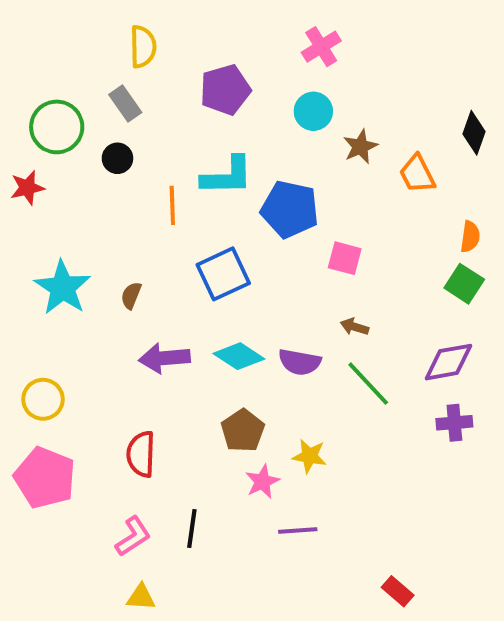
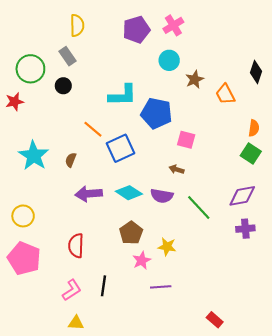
purple pentagon: (225, 90) -> (136, 30), moved
orange line: (172, 205) -> (93, 129), moved, turned -48
brown arrow: (355, 327) -> (177, 169), moved

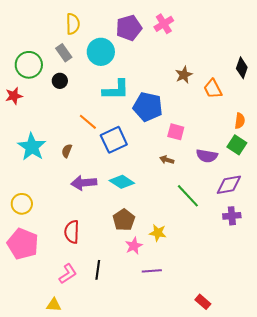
cyan circle: (169, 60) -> (101, 52), moved, size x1.4
purple semicircle: (162, 196) -> (207, 156), moved
yellow triangle: (76, 323) -> (54, 305), moved

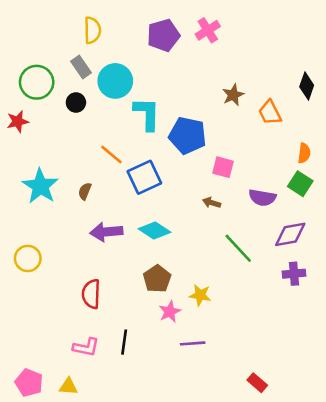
cyan circle: (101, 52) -> (115, 81), moved
cyan L-shape: (116, 90) -> (147, 114), turned -88
pink pentagon: (23, 244) -> (29, 383), moved, size x0.7
pink L-shape: (68, 274) -> (86, 347), turned 45

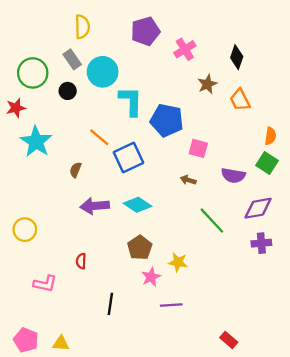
pink cross: (208, 30) -> (185, 49), moved
black diamond: (307, 86) -> (237, 57), moved
cyan star: (40, 186) -> (36, 142), moved
red semicircle: (91, 294) -> (81, 261), size x0.6
pink L-shape: (86, 347) -> (45, 284), moved

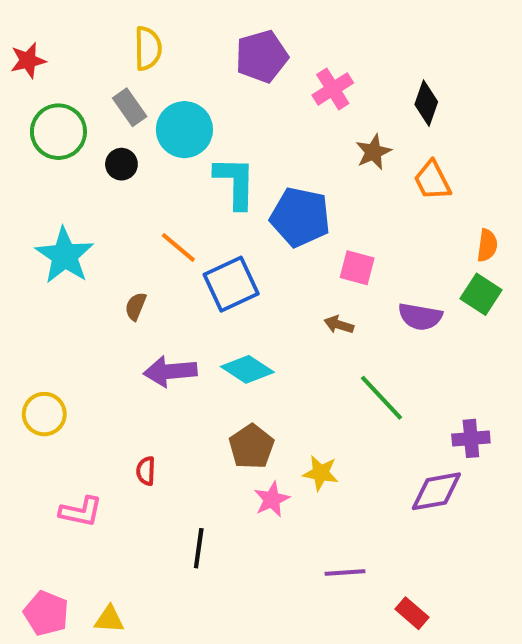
red star: (16, 108) -> (28, 61), moved
purple diamond: (258, 208) -> (436, 491), moved
purple line: (171, 305) -> (345, 573), moved

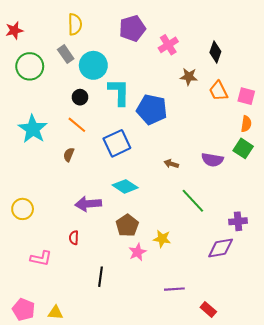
brown star: (373, 152) -> (189, 77), turned 30
black circle: (121, 164) -> (80, 97), moved
orange line: (178, 247) -> (77, 125), moved
pink square: (357, 268) -> (246, 96), moved
purple arrow: (170, 371) -> (88, 204), moved

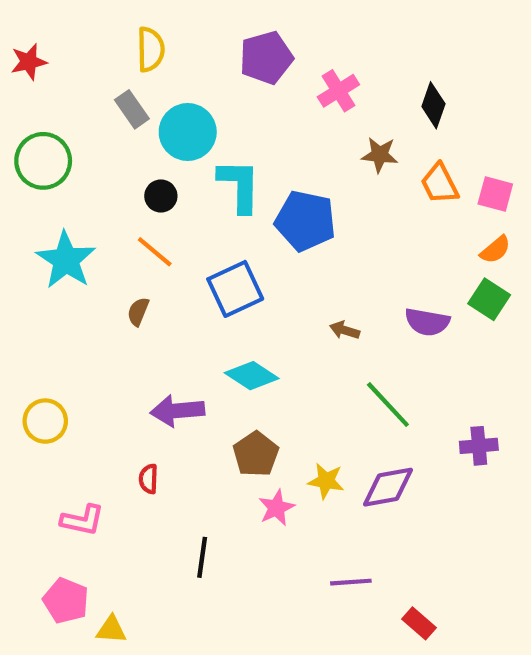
green circle: (30, 66) -> (43, 161), moved
orange semicircle: (246, 124) -> (495, 250), turned 42
purple diamond: (221, 248) -> (388, 487), moved
pink pentagon: (24, 310) -> (66, 601), moved

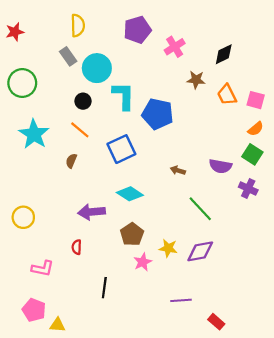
black diamond: (433, 105) -> (224, 54), turned 45
purple cross: (479, 446) -> (248, 189), moved, turned 30

